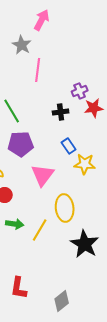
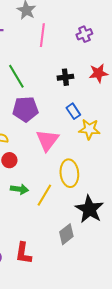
purple cross: (80, 91) -> (84, 34), moved
gray diamond: (62, 301) -> (66, 234), moved

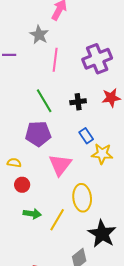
purple cross: (84, 34) -> (97, 59), size x1.8
green line: (16, 76) -> (44, 101), moved

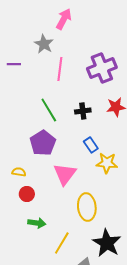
purple pentagon: (38, 134) -> (43, 143), turned -30
yellow line: (57, 220) -> (62, 243), moved

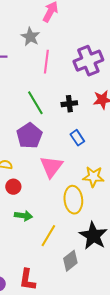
yellow star: (107, 163) -> (93, 177), moved

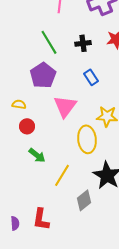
green arrow: (23, 216) -> (37, 155), turned 30

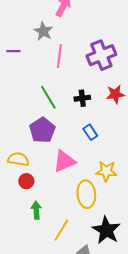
yellow semicircle: (19, 104) -> (18, 159), size x1.5
pink triangle: (65, 106) -> (64, 161), turned 30
green arrow: (37, 155) -> (36, 210), turned -132

